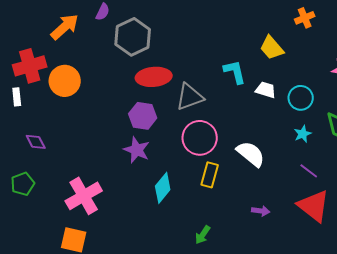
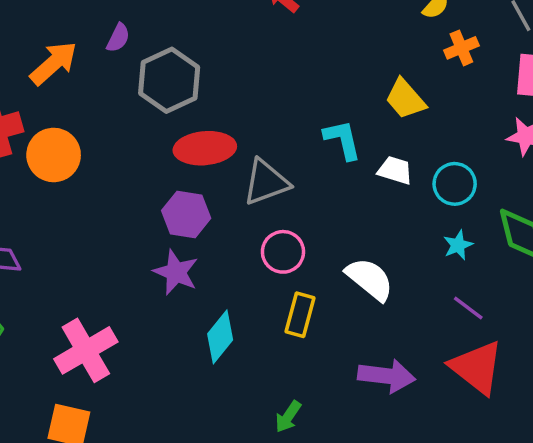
pink circle: (200, 138) -> (283, 252), size x0.7
purple arrow: (261, 211) -> (387, 376), size x1.8

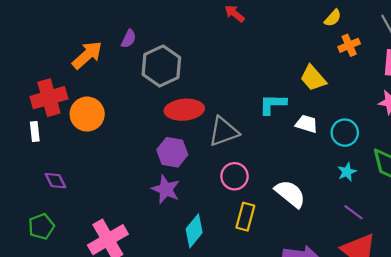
cyan L-shape: (342, 140) -> (273, 104), turned -76

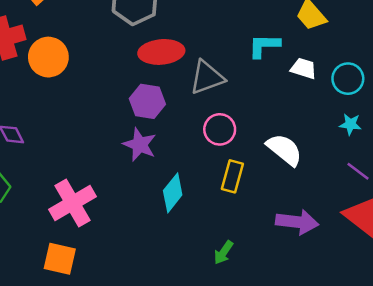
cyan star: (347, 172) -> (350, 124), turned 30

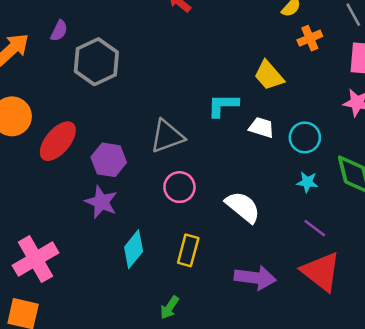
red ellipse: (161, 52) -> (58, 141), moved, turned -45
yellow rectangle: (232, 176) -> (188, 250), moved
green arrow: (223, 252) -> (170, 307), moved

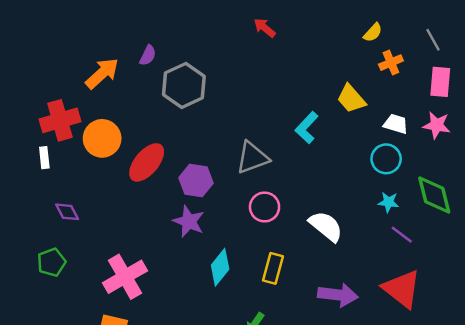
cyan L-shape: (223, 105) -> (307, 128), turned -48
white trapezoid: (261, 128) -> (396, 124), moved
purple line: (315, 228) -> (402, 235), moved

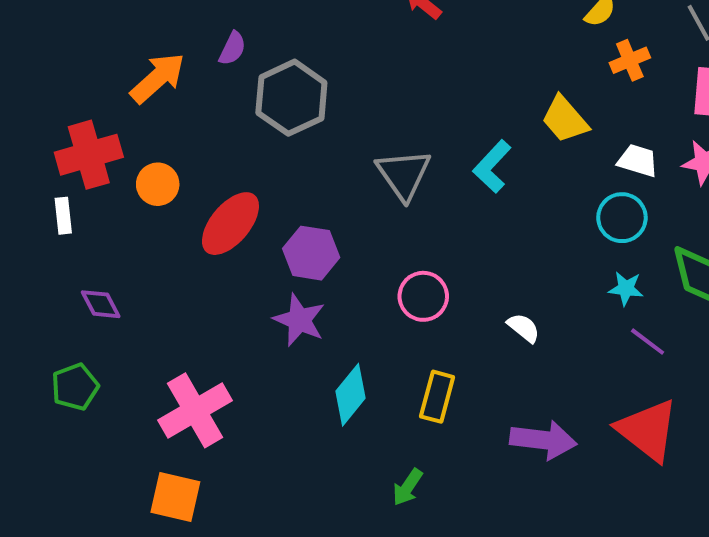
orange circle: (102, 138) -> (158, 184), size x0.7
gray triangle: (253, 158) -> (404, 174), moved, turned -45
white semicircle: (326, 226) -> (524, 328), size x0.6

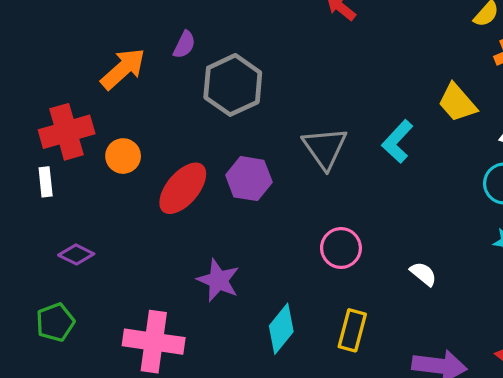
purple hexagon: (311, 253) -> (249, 179), moved
purple diamond: (101, 304) -> (76, 254), turned -36
purple star: (299, 320) -> (218, 280), moved
pink cross: (195, 410) -> (154, 342), turned 38

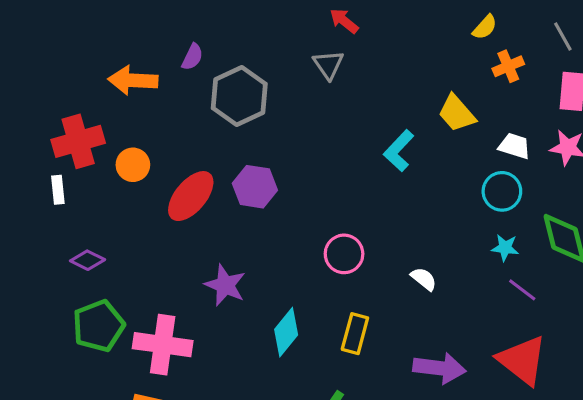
orange arrow: (123, 69) -> (133, 80), turned -135
gray triangle: (325, 148) -> (328, 65), moved, size x0.7
green pentagon: (55, 322) -> (99, 326), moved, size x1.4

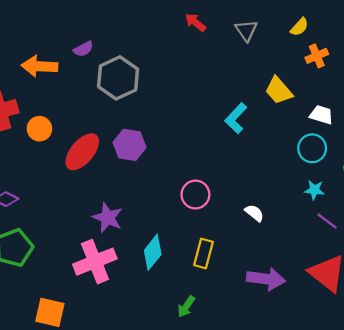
purple semicircle: (192, 57) -> (83, 49), turned 36
gray triangle: (328, 65) -> (246, 30), moved
pink cross: (163, 345) -> (95, 262), moved, turned -30

